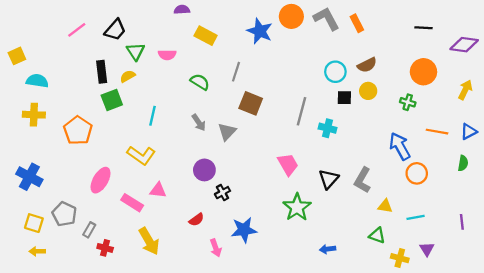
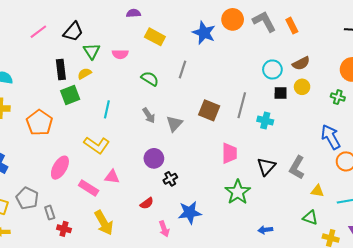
brown square: (251, 103) -> (209, 110), moved
pink trapezoid: (288, 164) -> (230, 153), turned 30
gray rectangle: (89, 230) -> (50, 213), turned -48

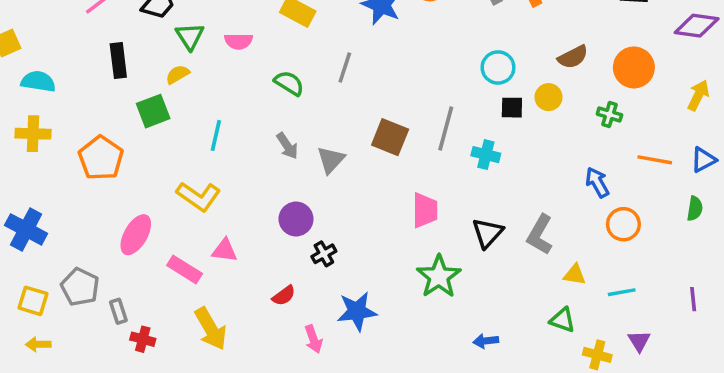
brown semicircle: (301, 63) -> (573, 57), moved
black rectangle: (61, 69) -> (118, 61), moved
blue arrow: (331, 137) -> (597, 182), size x0.7

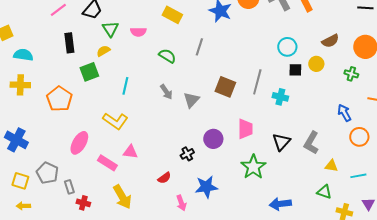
purple circle: (296, 219) -> (213, 139), moved
blue arrow: (486, 341) -> (280, 204), size x1.5

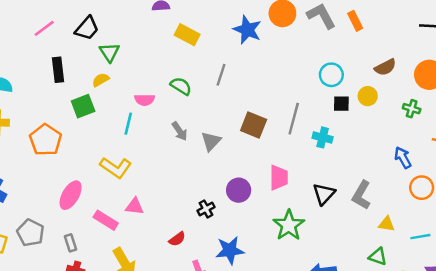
pink semicircle: (138, 32) -> (145, 100), moved
gray rectangle: (69, 187) -> (71, 243), moved

